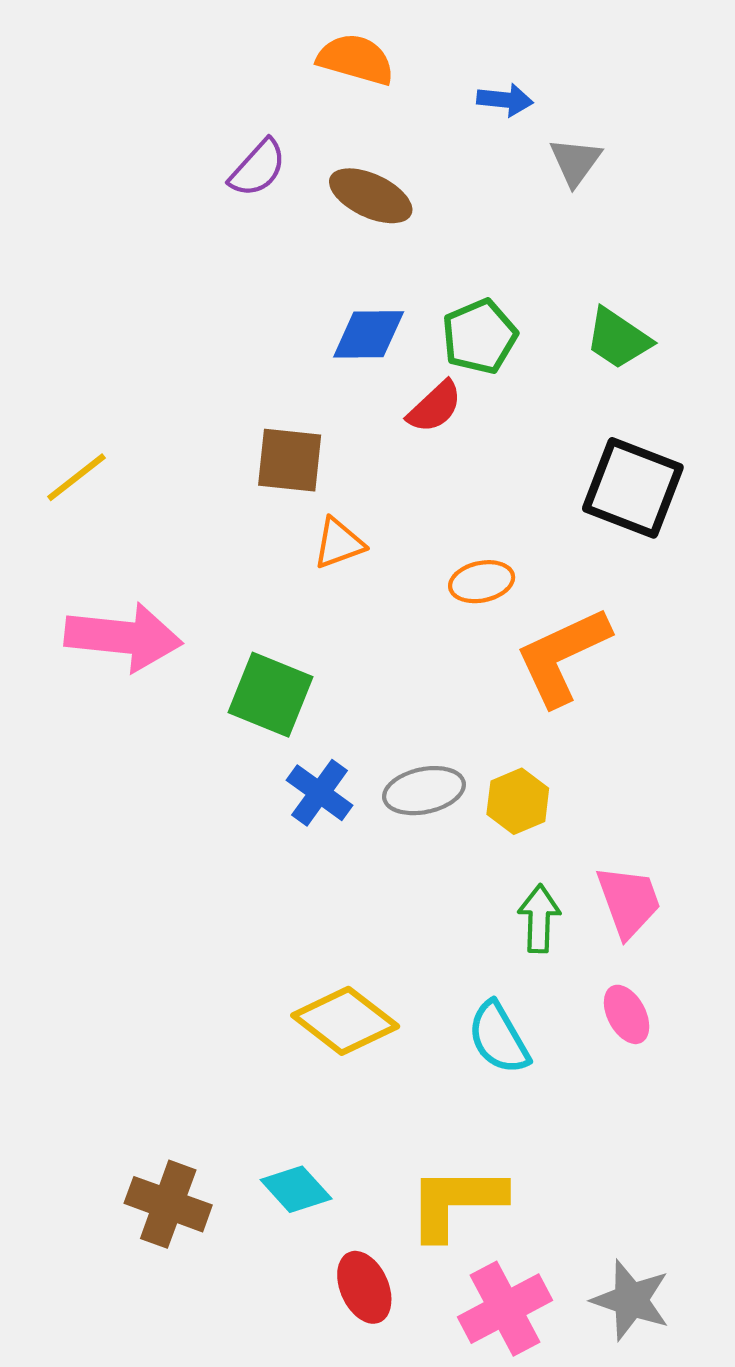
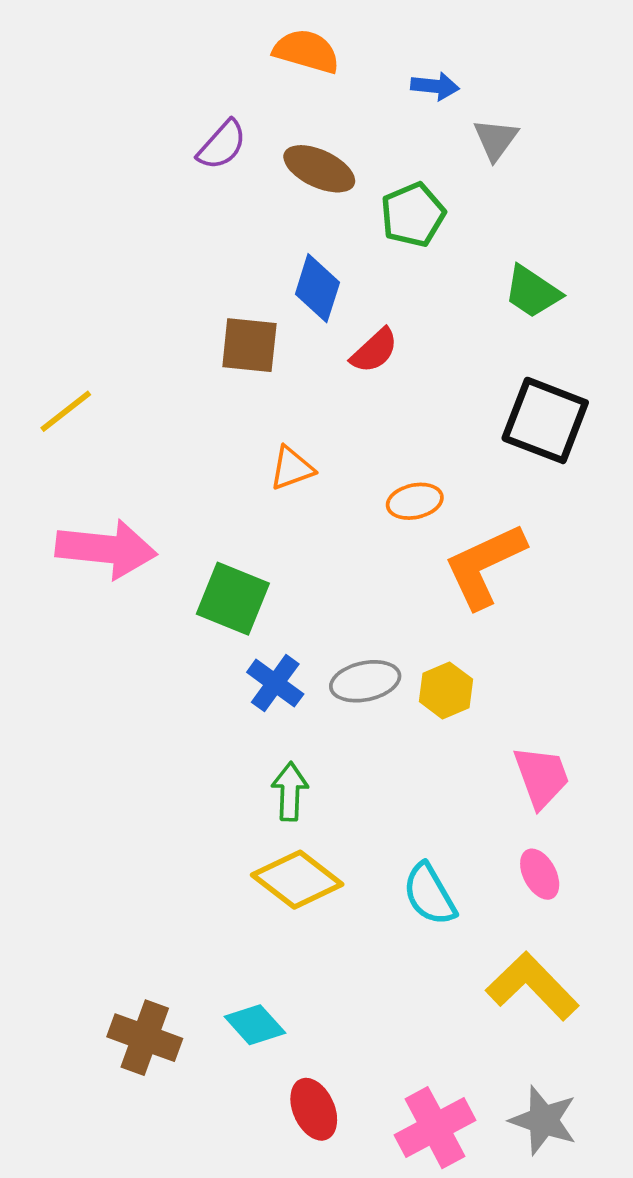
blue diamond: (369, 334) -> (317, 288), turned -72
green pentagon: (479, 336) -> (413, 215), moved
brown square: (290, 460) -> (249, 345), moved
green arrow: (539, 918) -> (290, 791), moved
yellow L-shape: (456, 1202) -> (532, 986), moved, turned 46

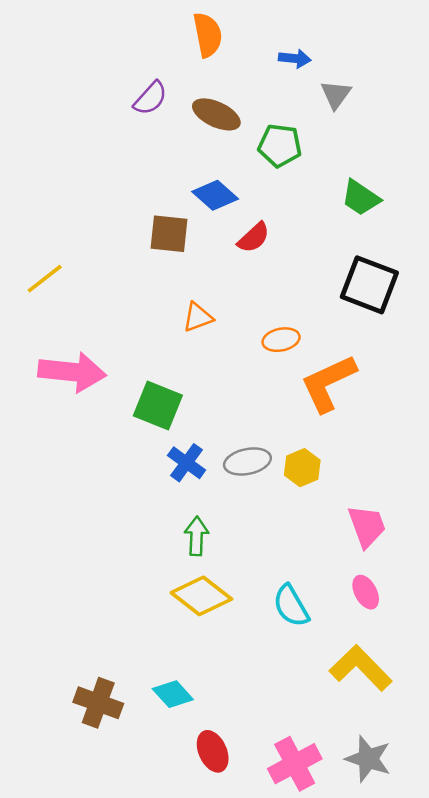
orange semicircle: (306, 51) -> (208, 35), turned 63
green pentagon: (413, 215) -> (280, 146), turned 30
blue diamond: (317, 288) -> (215, 195), turned -66

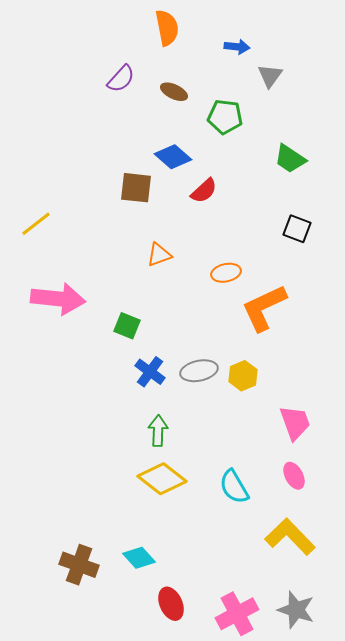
brown ellipse: (216, 114) -> (174, 92), size x0.7
black square: (369, 285) -> (297, 229), size x0.6
green square: (158, 406) -> (127, 326), size x0.7

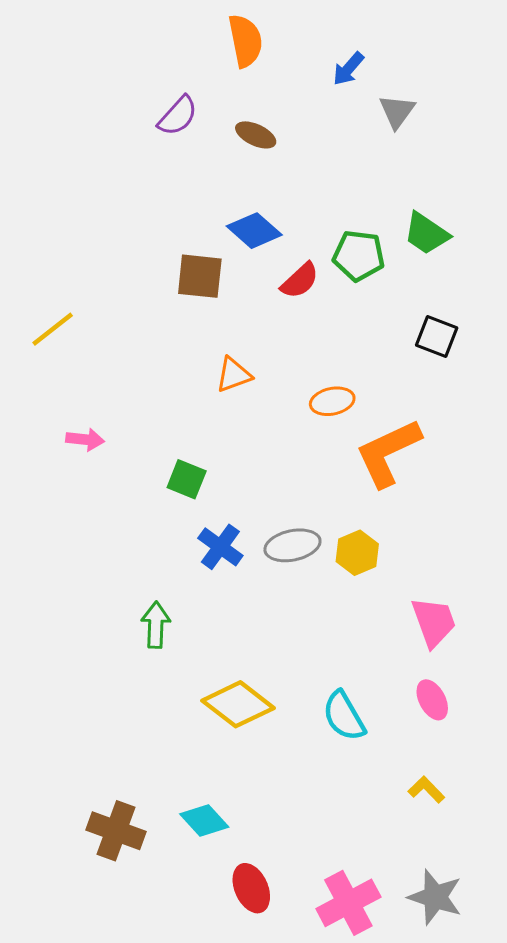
blue arrow: (237, 47) -> (348, 69), turned 125
green pentagon: (225, 117) -> (359, 256), moved
pink arrow: (58, 299) -> (85, 439), size x0.5
green arrow: (158, 431) -> (156, 625), moved
yellow L-shape: (290, 537) -> (426, 790), size x0.5

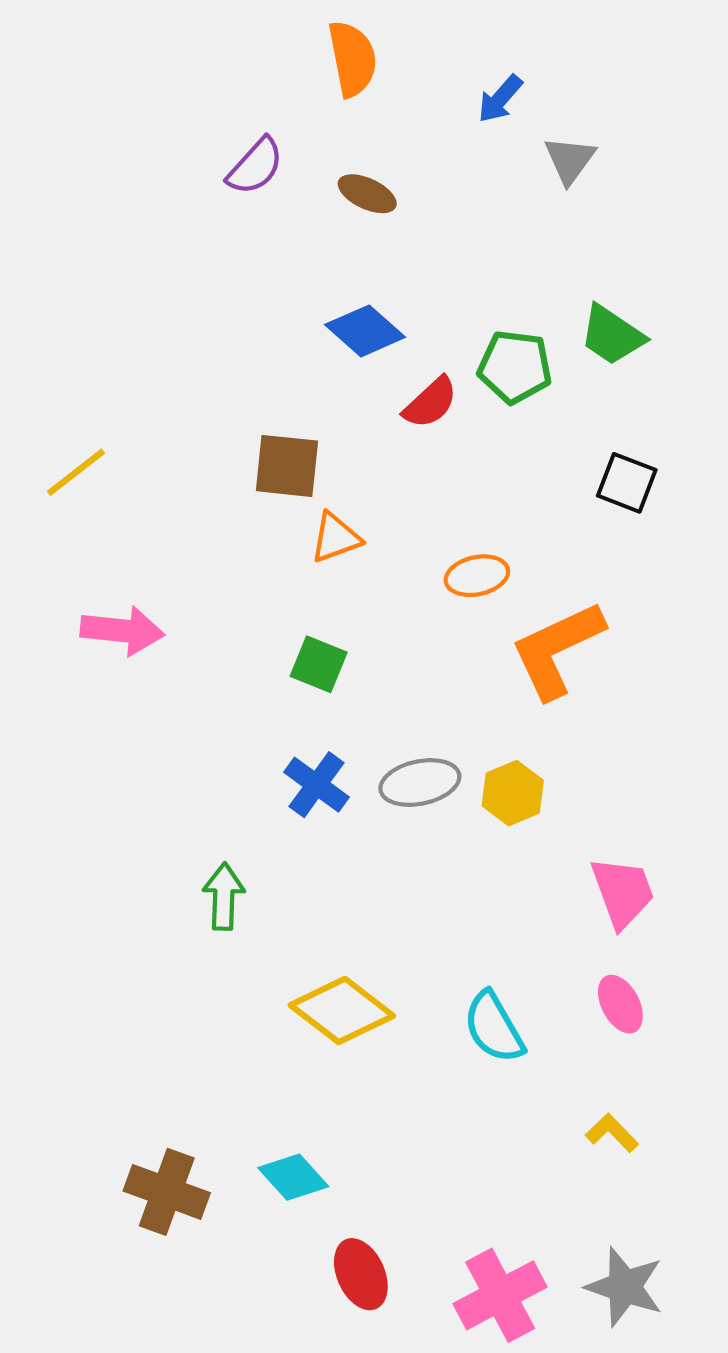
brown square: (200, 276) -> (287, 466), moved
pink arrow: (85, 439) -> (122, 631), size x1.5
green square: (187, 479) -> (319, 664), moved

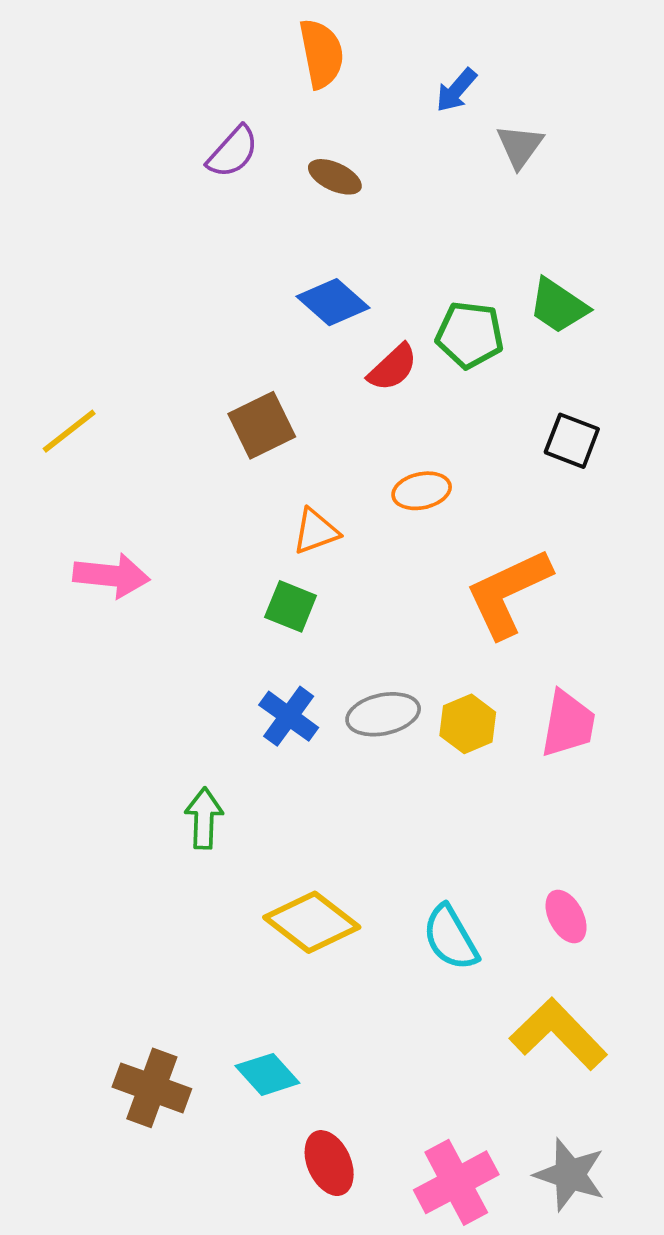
brown square: (287, 466) -> (262, 425), turned -32
orange triangle: (336, 538) -> (316, 531), moved
orange ellipse: (477, 576) -> (422, 491), moved
pink trapezoid: (623, 892) -> (568, 724), moved, turned 30
yellow L-shape: (612, 1133) -> (558, 1034), size x2.0

